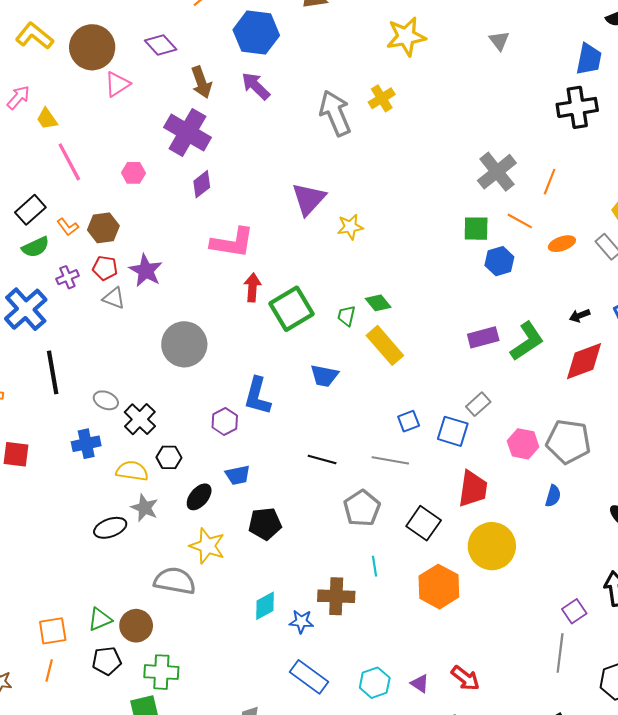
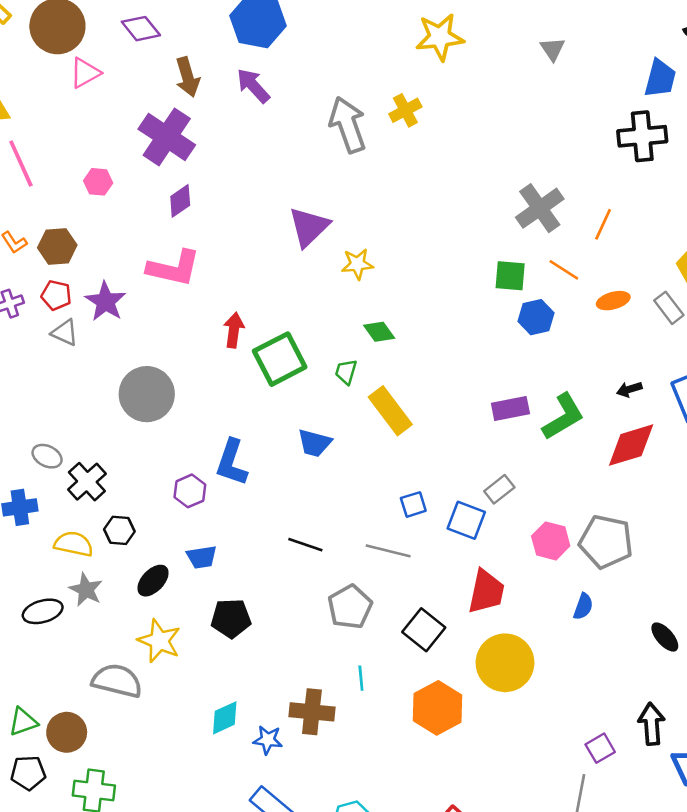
pink L-shape: (232, 243) -> (174, 268), moved
green diamond: (378, 303) -> (379, 332), moved

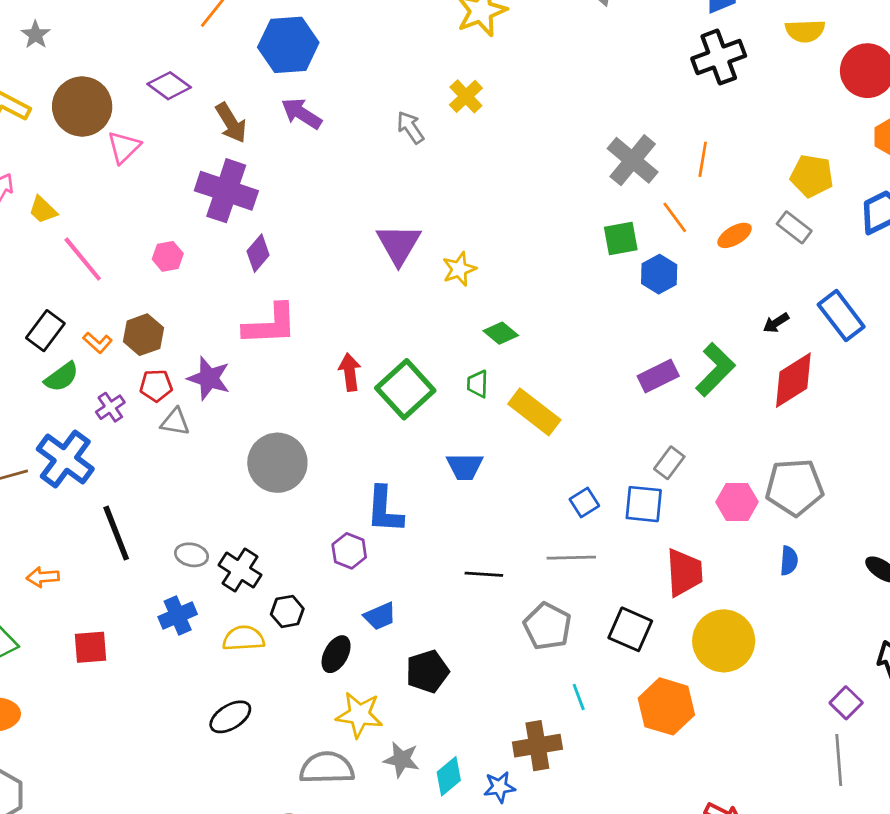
gray arrow: (348, 125) -> (410, 127), size x0.6
orange line: (564, 270) -> (675, 217), turned 36
gray star: (86, 590) -> (401, 760), moved

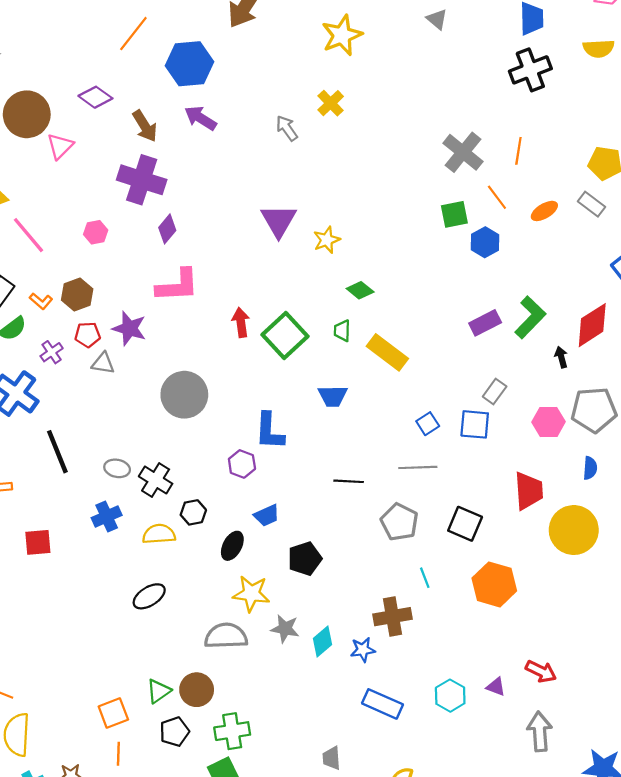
black arrow: (776, 323) -> (561, 357), moved, turned 108
red trapezoid: (684, 572) -> (529, 491), moved
yellow circle: (724, 641) -> (574, 530), moved

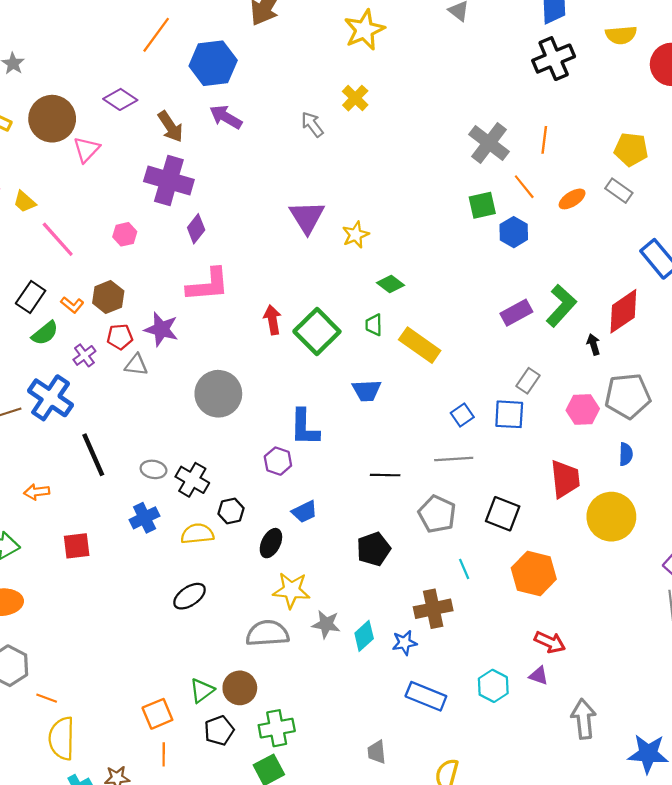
black pentagon: (305, 559) -> (374, 549), moved
red arrow: (541, 671) -> (550, 642), moved

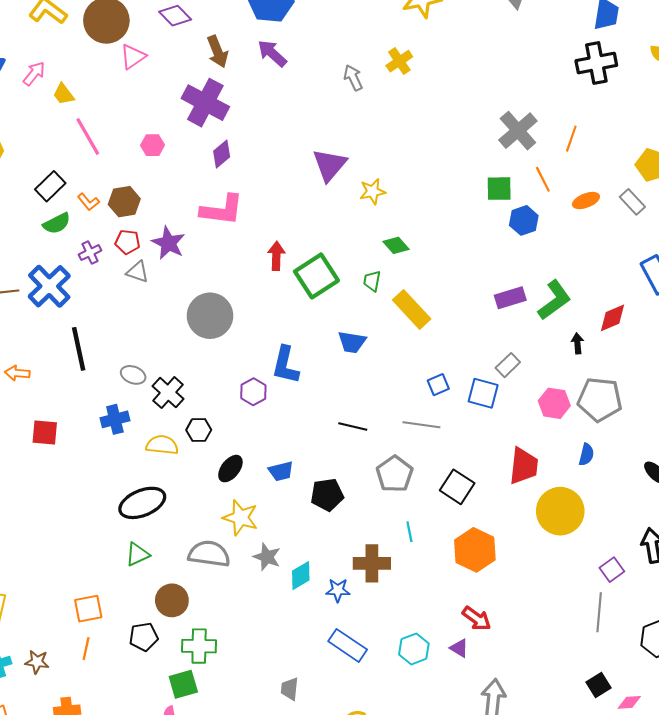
red diamond: (623, 311) -> (612, 318), size x0.7
blue trapezoid: (304, 512) -> (281, 471), moved
black ellipse: (190, 596) -> (142, 503), size x1.4
green triangle: (202, 690) -> (137, 554), moved

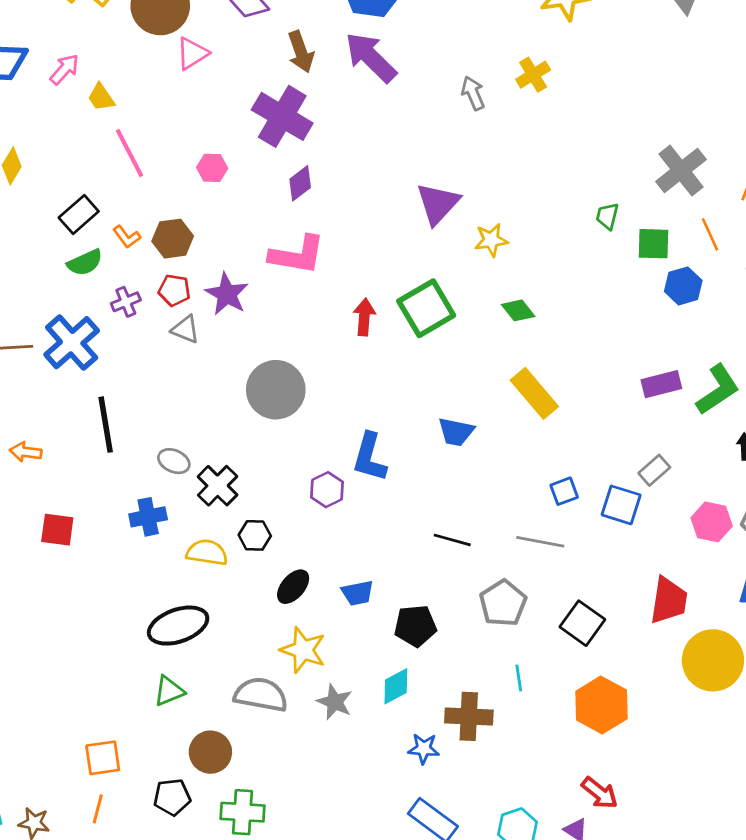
purple arrow: (272, 53) -> (371, 57), size x1.4
green square: (316, 276) -> (426, 308), moved
green trapezoid: (372, 281) -> (607, 216), moved
cyan diamond: (301, 576) -> (396, 686), moved

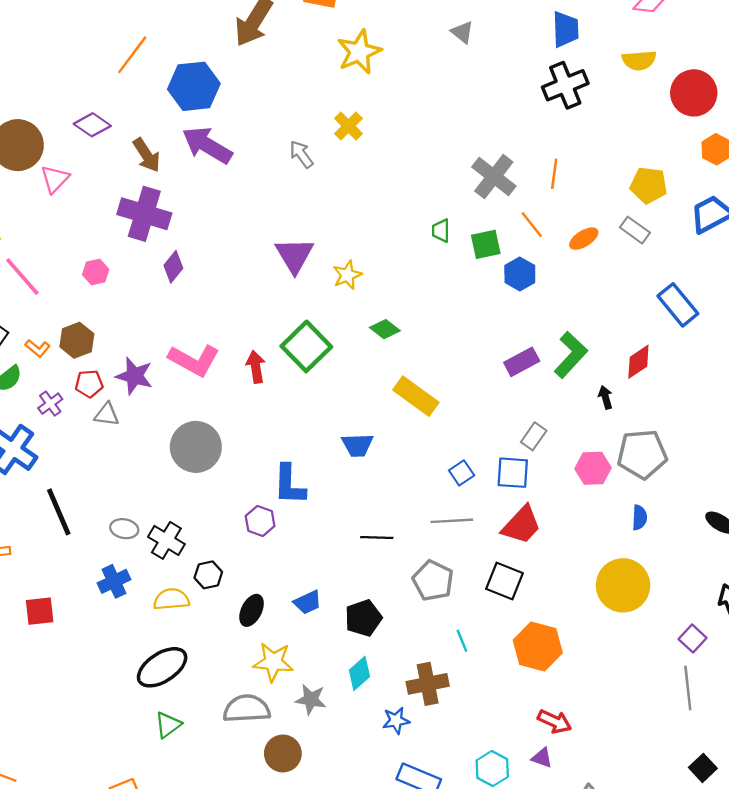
pink L-shape: (297, 255) -> (194, 360), moved, turned 33
red trapezoid: (669, 600) -> (521, 525), moved, turned 48
brown circle: (210, 752) -> (283, 753), moved

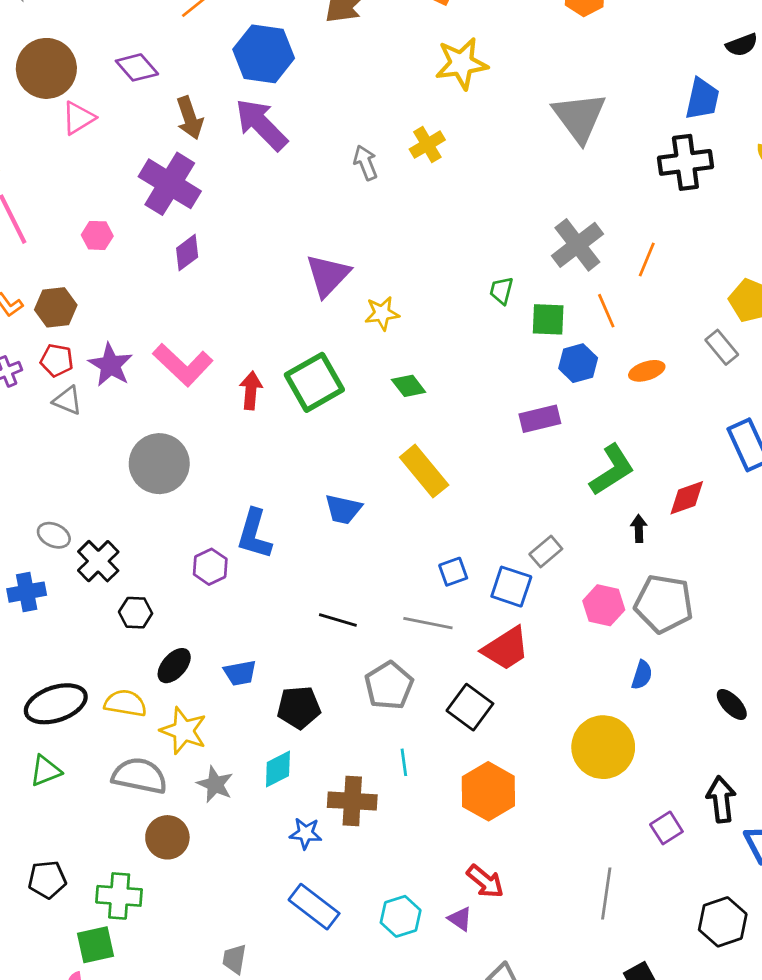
gray triangle: (462, 32) -> (579, 117), moved, size x2.0
orange ellipse: (584, 239) -> (647, 371), moved
purple rectangle: (522, 362) -> (540, 419), moved
yellow semicircle: (171, 599) -> (125, 703), moved
gray line: (688, 688) -> (606, 894), moved

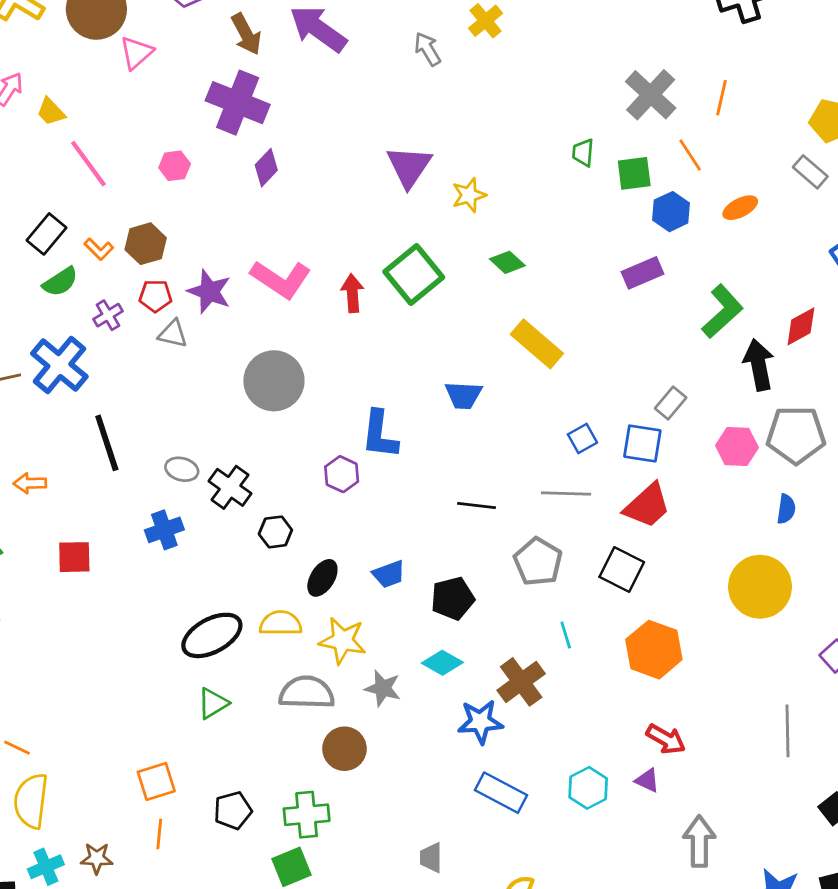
black arrow: (639, 529) -> (759, 365), size x1.8
cyan diamond: (278, 769) -> (442, 663), turned 66
brown cross: (352, 801) -> (521, 682), turned -30
blue star: (306, 833) -> (480, 722), size x1.4

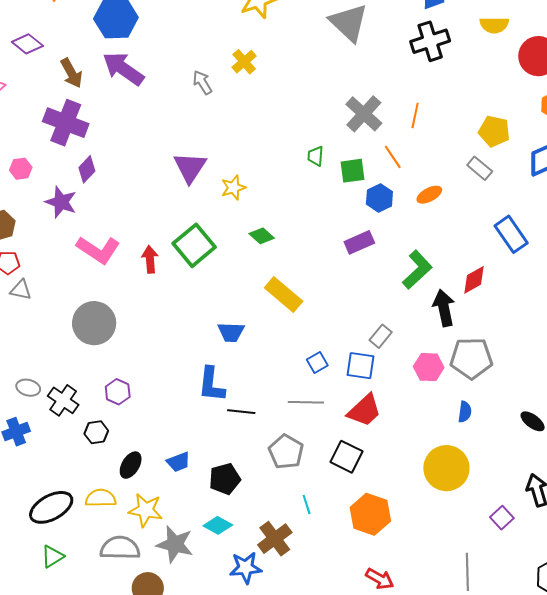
purple star: (209, 291) -> (61, 202), moved
blue L-shape: (380, 435) -> (211, 385), moved
purple hexagon: (342, 474) -> (118, 392), moved
gray star: (383, 688) -> (175, 544), size x1.4

